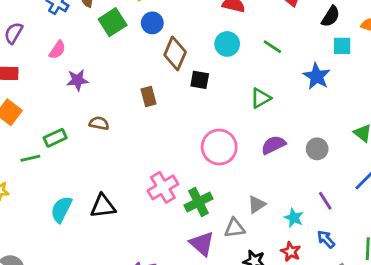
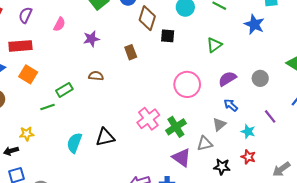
purple star: (77, 80) -> (91, 39), moved
blue arrow: (326, 239) -> (231, 105), moved

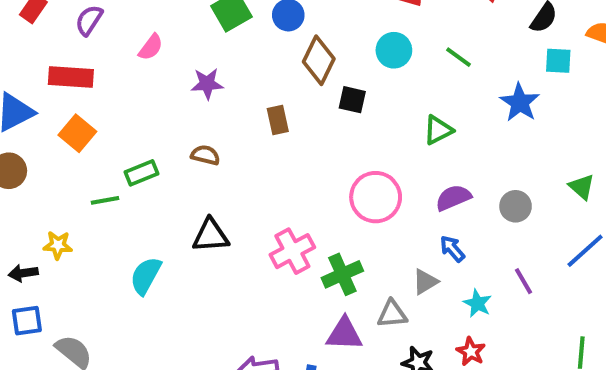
black triangle: (105, 137) -> (211, 236), moved
purple triangle: (182, 158) -> (344, 334), turned -42

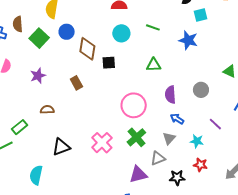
green triangle: (438, 130) -> (154, 65), turned 42
purple semicircle: (453, 198) -> (170, 95), turned -54
green cross: (342, 274) -> (136, 137), moved

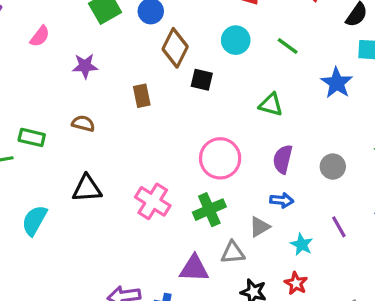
blue arrow: (177, 119) -> (282, 200), turned 136
green rectangle: (20, 127) -> (32, 137), turned 35
pink cross: (102, 143) -> (153, 201), turned -30

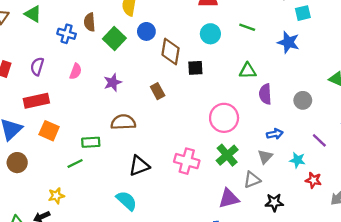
brown semicircle: (83, 124) -> (123, 122), size x1.5
purple semicircle: (283, 159) -> (265, 94), moved
cyan semicircle: (34, 220) -> (127, 201), moved, turned 120
red star: (296, 283) -> (313, 180), moved

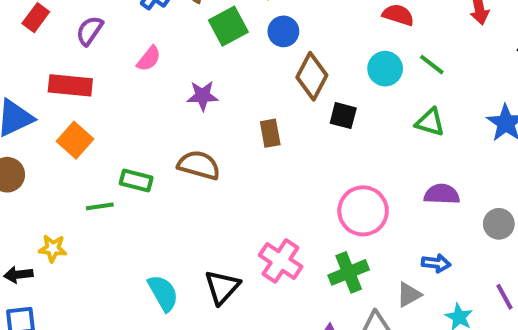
green line: (247, 27) -> (432, 65), moved
green triangle: (248, 71) -> (430, 122), moved
purple semicircle: (265, 94) -> (442, 194), turned 78
black triangle: (139, 166) -> (222, 287), moved, turned -45

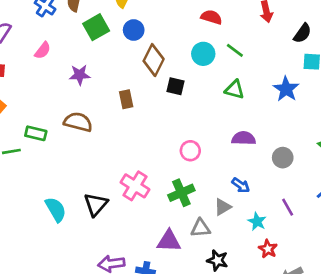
pink circle: (363, 211) -> (190, 151), size x0.6
blue arrow: (436, 263) -> (241, 185), turned 30

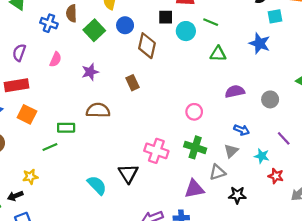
black square: (175, 86) -> (166, 17), moved
green cross: (181, 193) -> (195, 147), turned -35

